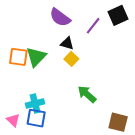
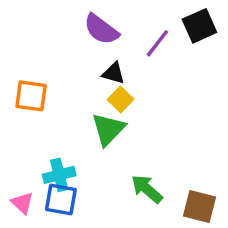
green triangle: (36, 57) -> (108, 129), moved
green arrow: (87, 94) -> (147, 189), moved

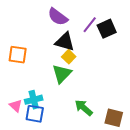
black square: (199, 26) -> (107, 29), moved
black triangle: (114, 73) -> (65, 42), size x1.5
pink triangle: (22, 203) -> (16, 106), moved

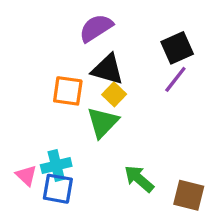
purple semicircle: (58, 17) -> (96, 28), turned 110
purple line: (90, 25) -> (175, 79), moved
orange square: (18, 55) -> (68, 91), moved

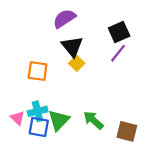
black triangle: (108, 69) -> (72, 46), turned 35
orange square: (68, 91) -> (38, 71), moved
green triangle: (103, 122) -> (59, 120), moved

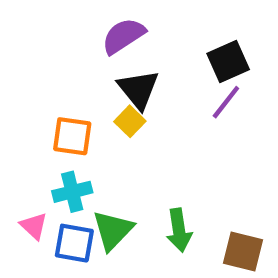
yellow square: (77, 63) -> (130, 121), moved
cyan cross: (38, 111) -> (72, 192), moved
green arrow: (93, 120) -> (179, 230), turned -140

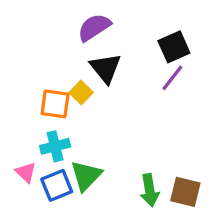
yellow square: (130, 121) -> (81, 93), moved
green arrow: (179, 230) -> (150, 190), moved
blue square: (74, 243) -> (57, 185), turned -32

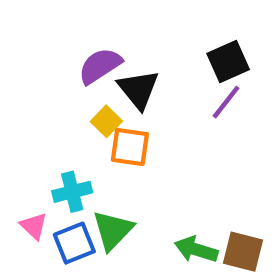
purple semicircle: (94, 27) -> (100, 66), moved
orange square: (55, 104) -> (130, 147), moved
green arrow: (150, 190) -> (196, 249), turned 116

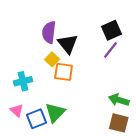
purple semicircle: (100, 66) -> (49, 32), turned -50
cyan cross: (72, 192) -> (23, 81), moved
green arrow: (196, 249) -> (119, 100), moved

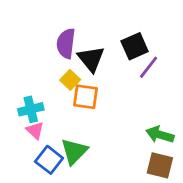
black square: (111, 30) -> (135, 46), moved
pink triangle: (17, 110) -> (35, 130), moved
blue square: (36, 119) -> (49, 160), turned -30

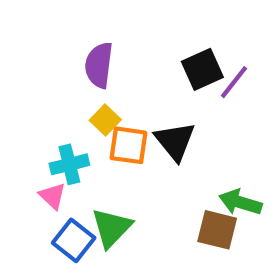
black triangle: (91, 59) -> (175, 141), moved
purple line: (149, 67) -> (234, 82), moved
cyan cross: (31, 109) -> (69, 164), moved
brown square: (160, 165) -> (217, 230), moved

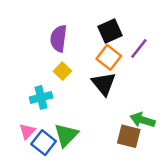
black square: (202, 69) -> (110, 31), moved
orange square: (128, 145) -> (109, 57), moved, turned 30
pink triangle: (52, 196) -> (27, 131), moved, turned 30

